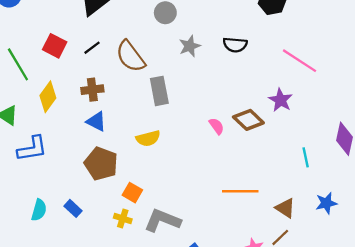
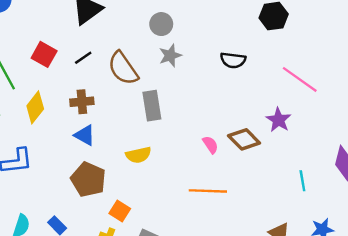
gray star: (190, 46) -> (170, 56), moved
orange line: (240, 191) -> (208, 191), moved

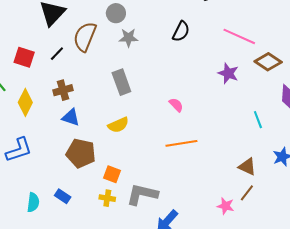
gray star: (170, 56) -> (128, 38), turned 30
black semicircle: (233, 60) -> (181, 31), turned -60
brown semicircle: (123, 68) -> (85, 37), moved, turned 68
brown diamond: (244, 139) -> (268, 62), moved

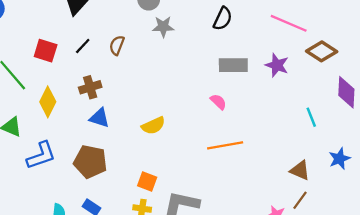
brown semicircle: (85, 37) -> (117, 45), moved, size x0.6
gray rectangle: (121, 82) -> (233, 65), moved, turned -70
brown pentagon: (81, 153) -> (90, 162), moved

